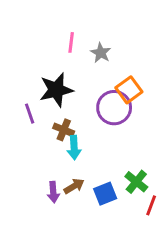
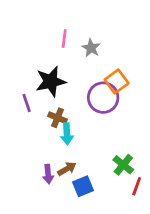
blue square: (105, 194) -> (83, 186), moved

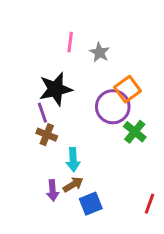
purple line: (27, 103) -> (42, 113), moved
brown cross: (57, 118) -> (47, 135), moved
cyan arrow: (67, 134) -> (73, 160), moved
green cross: (123, 165) -> (135, 132), moved

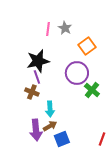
gray star: (100, 52) -> (65, 28), moved
orange square: (127, 89) -> (87, 46), moved
purple line: (42, 113) -> (37, 77), moved
purple arrow: (53, 190) -> (36, 130), size x1.5

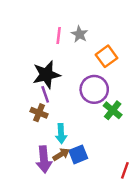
blue square: (62, 139) -> (78, 154), moved

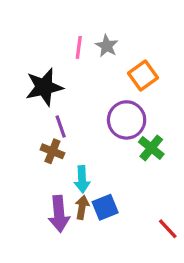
black star: (46, 75) -> (44, 87), moved
brown arrow: (61, 154) -> (82, 207), turned -49
red line: (125, 170) -> (168, 229), turned -63

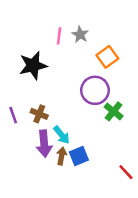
purple line: (61, 127) -> (13, 115), moved
cyan arrow: (82, 179) -> (62, 135), turned -36
purple arrow: (59, 214) -> (44, 144), moved

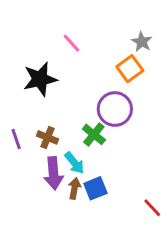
gray star: (80, 35) -> (142, 42), moved
pink line: (59, 36) -> (71, 43), turned -49
green cross: (114, 111) -> (94, 134), moved

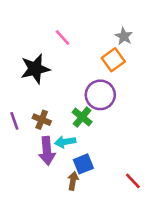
cyan arrow: (74, 163) -> (65, 142), turned 120
brown arrow: (74, 188) -> (73, 181), moved

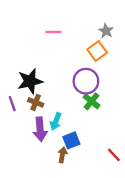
pink line: (63, 38) -> (54, 32), turned -48
black star: (35, 69) -> (30, 81), moved
green cross: (82, 117) -> (92, 101), moved
cyan arrow: (65, 142) -> (56, 121), turned -60

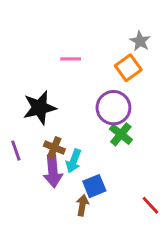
pink line: (54, 32) -> (71, 59), moved
brown cross: (36, 102) -> (54, 148), moved
purple line: (12, 104) -> (16, 151), moved

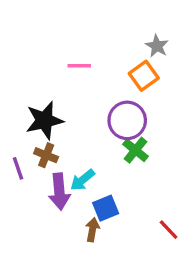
brown cross: (54, 148) -> (46, 155), moved
cyan arrow: (74, 161) -> (83, 180), turned 30

